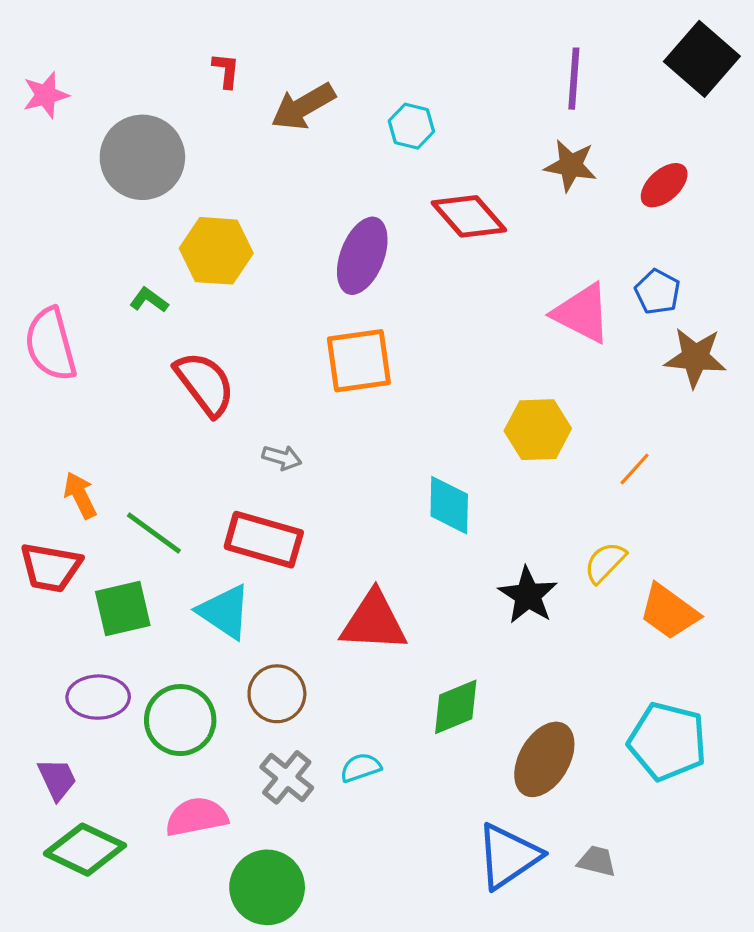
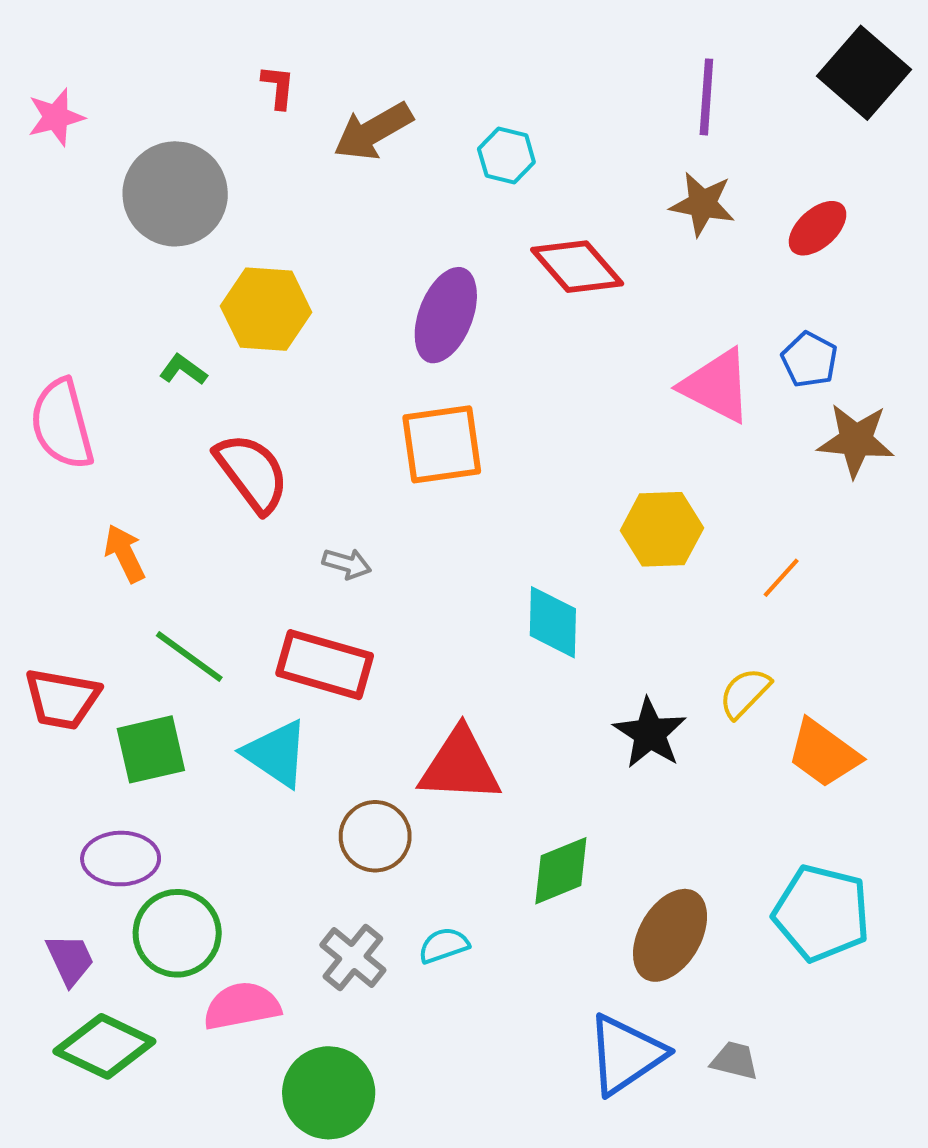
orange arrow: (80, 495) -> (125, 553), moved
brown circle: (277, 694) -> (375, 836), moved
green circle: (180, 720) -> (177, 933), moved

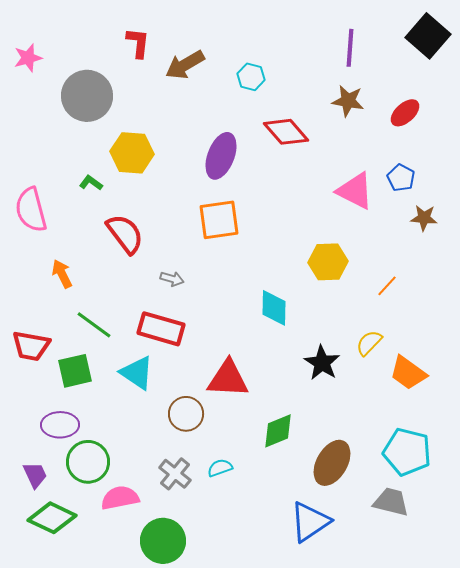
red L-shape: (278, 87) -> (138, 43), size x1.4
brown star: (856, 440) -> (424, 218), size x0.7
gray trapezoid: (735, 1061) -> (391, 502), moved, size x1.5

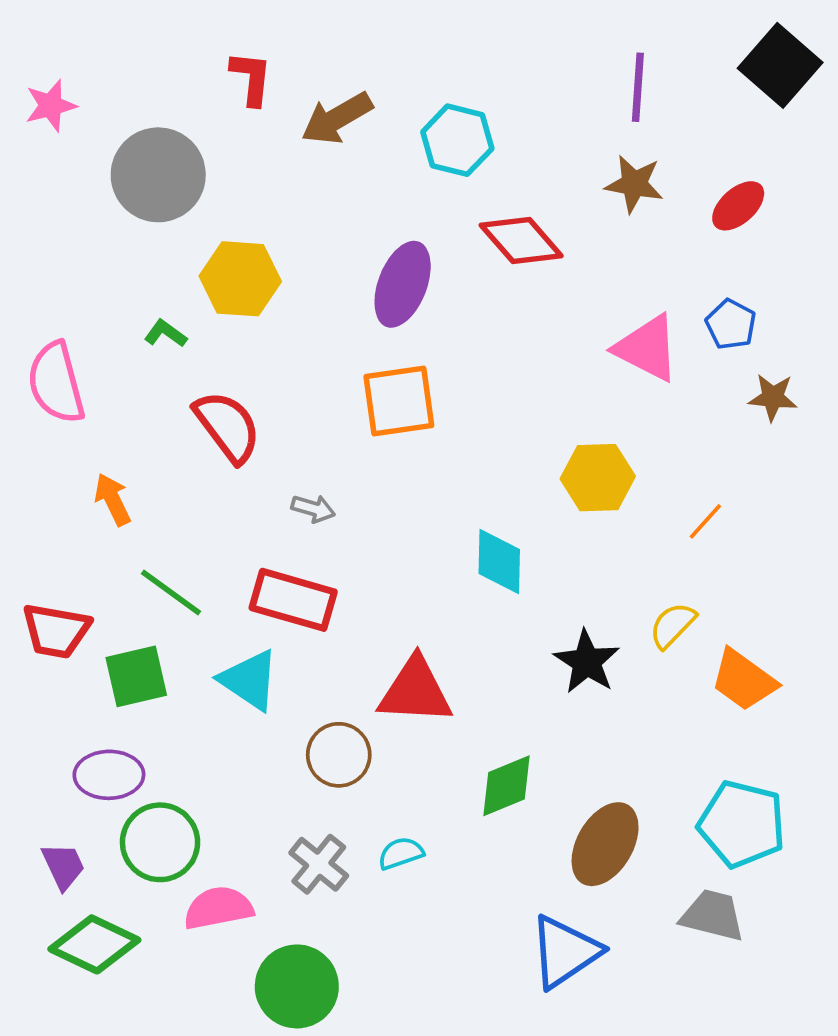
cyan hexagon: (251, 77) -> (457, 140), size x1.4

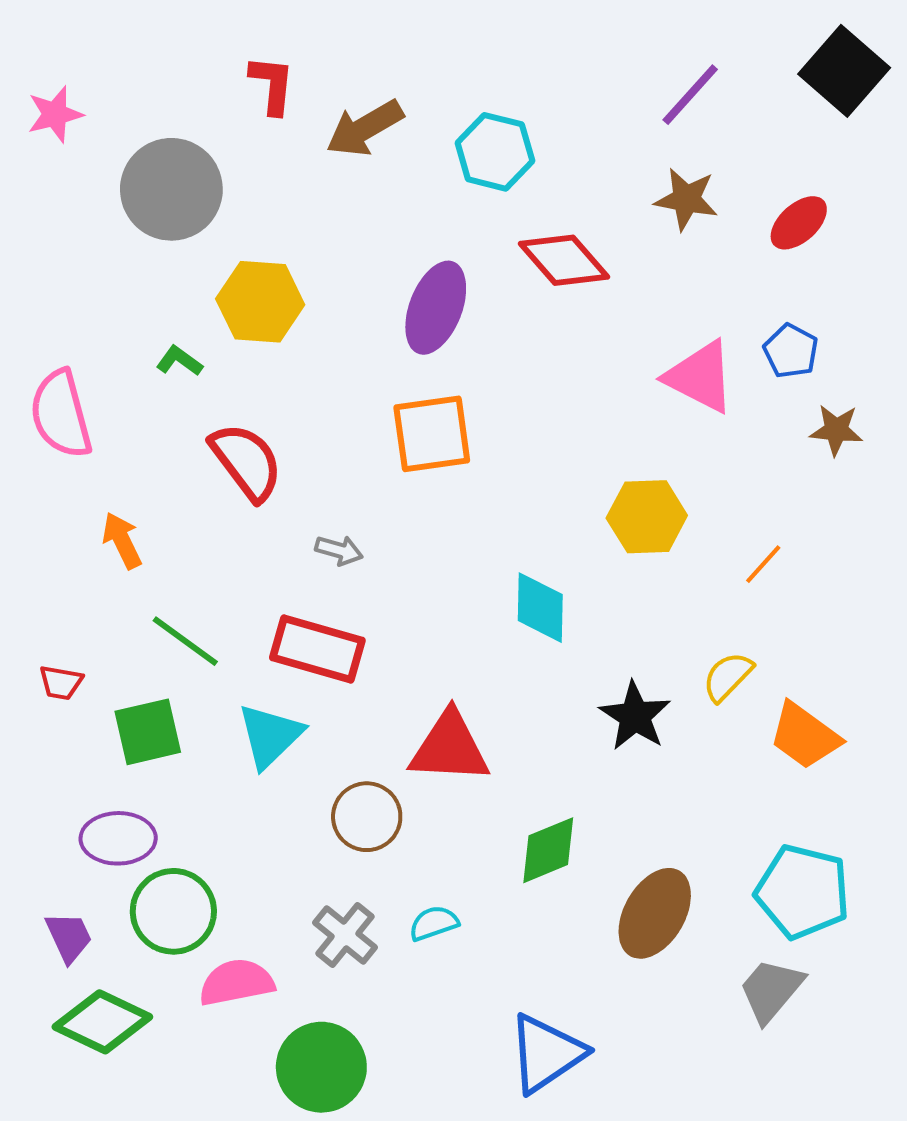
purple line: (638, 87) -> (690, 95), turned 38
red trapezoid: (56, 631) -> (61, 682), size x0.6
cyan triangle: (249, 680) -> (270, 736), turned 42
gray trapezoid: (713, 915) -> (771, 990), turned -64
blue triangle: (565, 952) -> (546, 1053), moved

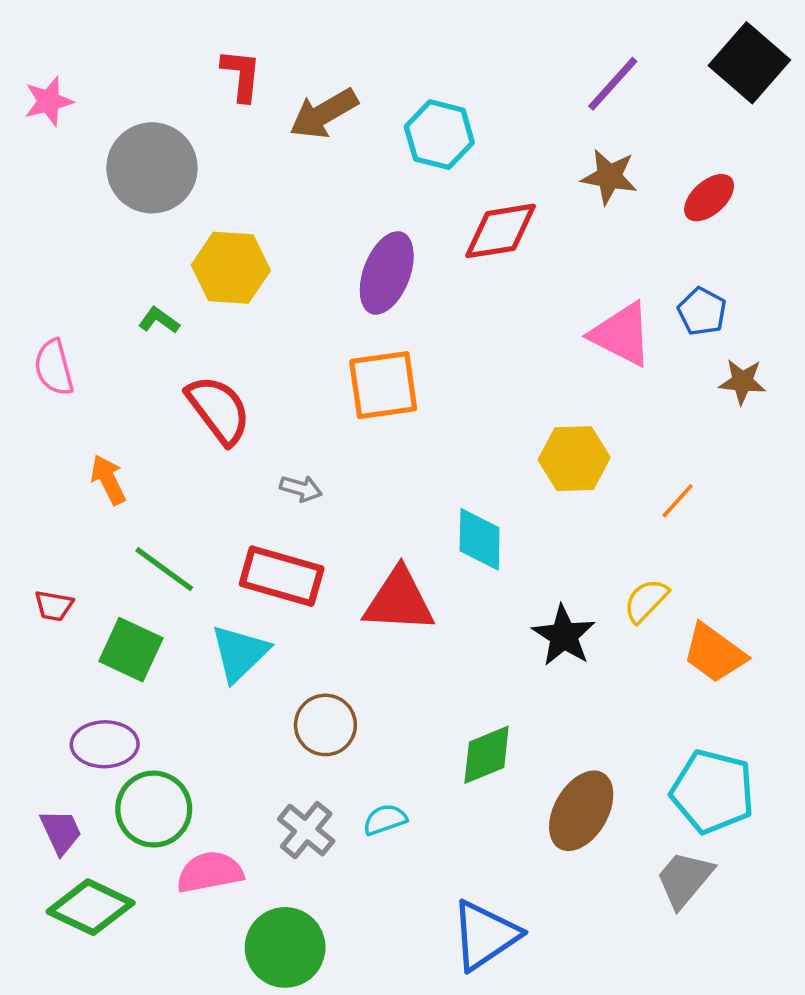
red diamond: (564, 260) -> (501, 231), turned -58
pink semicircle: (61, 414) -> (54, 368), size x0.7
green square: (148, 732) -> (131, 650), turned 38
red triangle: (450, 748) -> (399, 601), moved

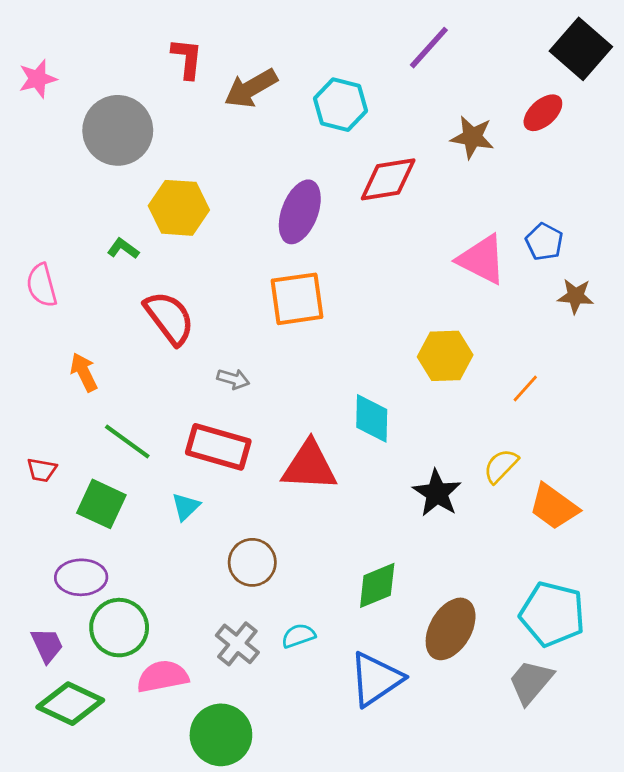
purple line: (613, 84) -> (429, 48), moved
red ellipse: (709, 198) -> (543, 113), moved
cyan triangle: (240, 653) -> (186, 507), size x0.6
blue triangle: (485, 935) -> (376, 679), moved

